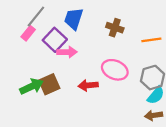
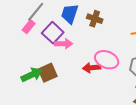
brown cross: (115, 28) -> (95, 19), moved
red arrow: (88, 85) -> (92, 68), moved

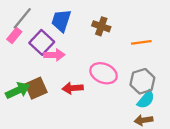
brown cross: (95, 19) -> (101, 26), moved
red arrow: (92, 68) -> (73, 88), moved

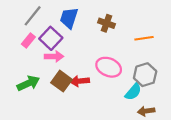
pink rectangle: (14, 35) -> (28, 40), moved
pink arrow: (54, 55) -> (54, 56), moved
brown square: (36, 88) -> (62, 81), moved, turned -30
cyan semicircle: (146, 100) -> (133, 92), moved

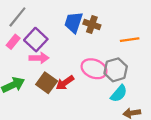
blue trapezoid: (69, 18) -> (74, 22), moved
gray hexagon: (145, 75) -> (116, 70), moved
red arrow: (80, 81) -> (65, 83), turned -30

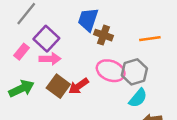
brown cross: (92, 24) -> (103, 35), moved
pink rectangle: (13, 42) -> (21, 52), moved

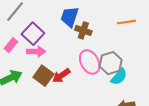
orange line: (150, 39) -> (126, 22), moved
pink ellipse: (111, 71) -> (90, 62), turned 40
cyan semicircle: (138, 98) -> (119, 77), moved

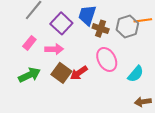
purple square: (33, 34) -> (61, 23), moved
gray hexagon: (111, 63) -> (127, 26), moved

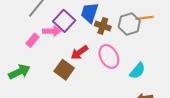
pink arrow: (54, 49) -> (52, 31), moved
red arrow: (79, 73) -> (79, 52), moved
green arrow: (29, 75) -> (19, 72), moved

